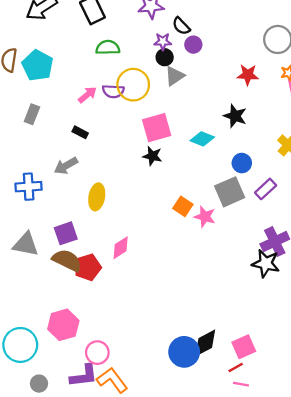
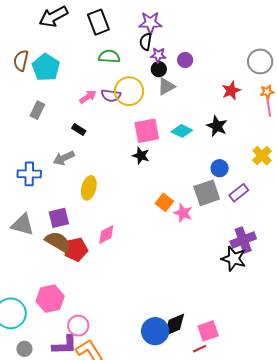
black semicircle: (181, 26) -> (146, 42), moved, turned 48
red star: (248, 75) -> (231, 91), turned -30
cyan diamond: (202, 139) -> (182, 131), moved

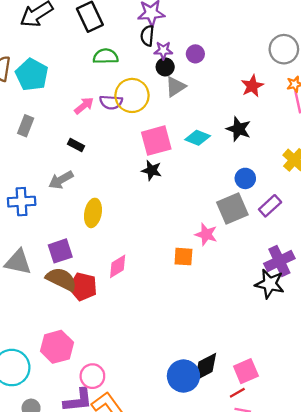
orange square: (164, 202) -> (183, 257), moved, turned -30
red pentagon: (76, 249) -> (83, 287), turned 30

